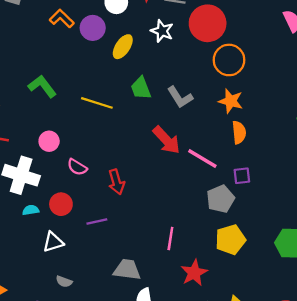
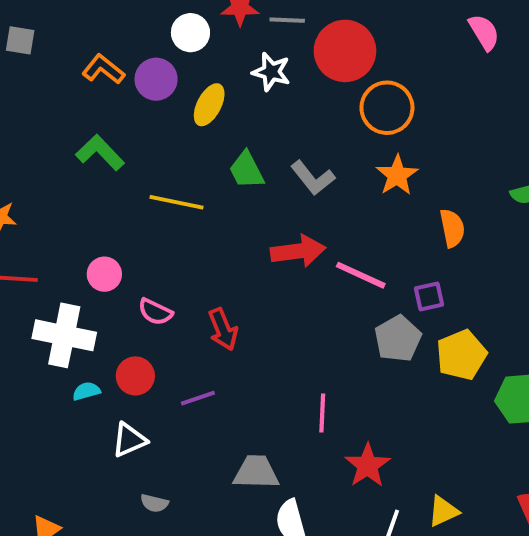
green L-shape: (42, 86) -> (100, 153), moved
orange star: (231, 101) -> (397, 175), turned 30
orange semicircle: (239, 132) -> (452, 228), moved
red arrow: (166, 140) -> (298, 251), turned -48
yellow pentagon: (230, 240) -> (461, 355), moved

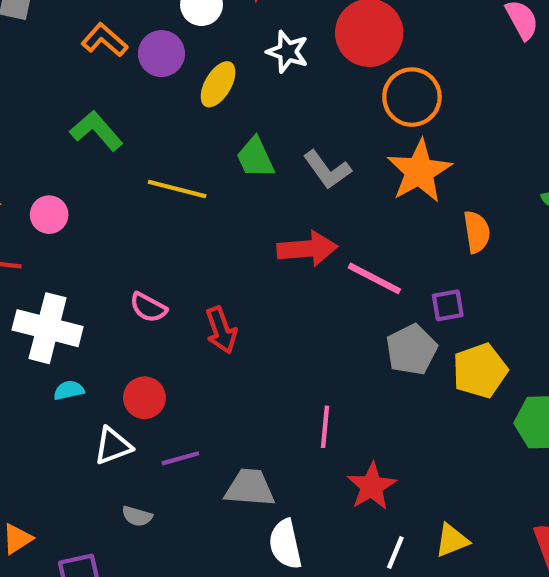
orange star: (397, 175) -> (419, 171), size x1.4
pink circle: (104, 274) -> (49, 215), moved
red circle: (135, 376) -> (144, 398), moved
purple line: (198, 398) -> (180, 458), moved

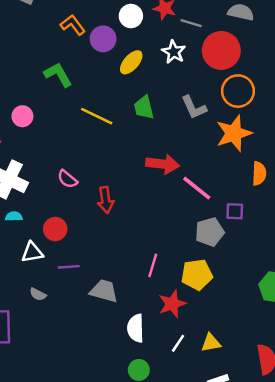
gray L-shape: (327, 170) -> (194, 107), moved
yellow pentagon: (480, 371) -> (197, 275), moved
white semicircle: (285, 544) -> (136, 328), moved

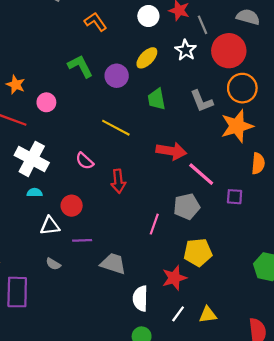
gray line: (191, 23) -> (203, 25), turned 48
purple circle: (103, 39) -> (117, 76), moved
yellow line: (97, 116) -> (116, 128), moved
gray pentagon: (210, 232) -> (187, 206), moved
pink line: (153, 265) -> (154, 224), moved

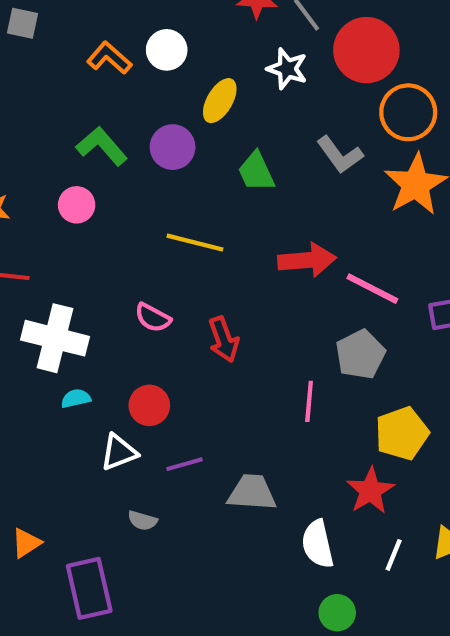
white circle: (148, 16) -> (167, 50), moved
pink circle: (46, 102) -> (77, 205), moved

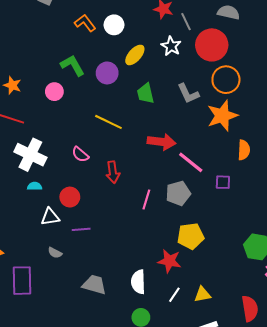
pink line: (309, 401) -> (146, 199), moved
red star: (370, 491) -> (169, 261), turned 30
gray trapezoid: (252, 493) -> (94, 285), moved

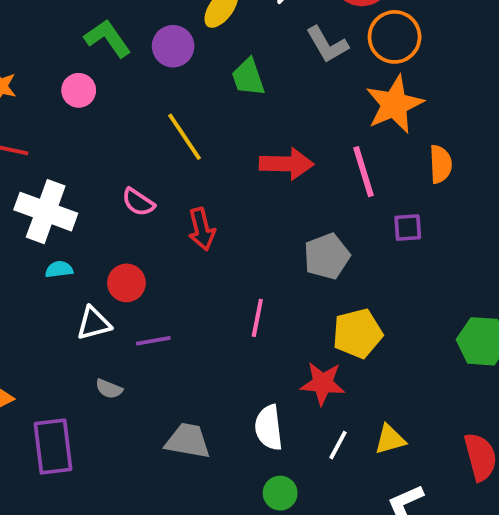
gray L-shape: (188, 94) -> (327, 45), moved
yellow line: (108, 122) -> (184, 137), turned 36
pink line: (191, 162) -> (363, 172), moved, turned 40
pink line: (146, 199) -> (257, 318), moved

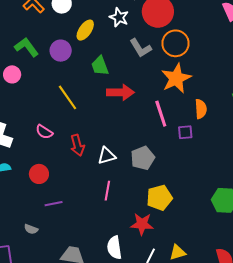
red arrow: (286, 164) -> (120, 92), moved
purple square: (408, 228) -> (185, 132), moved
white triangle: (94, 323) -> (107, 156), moved

